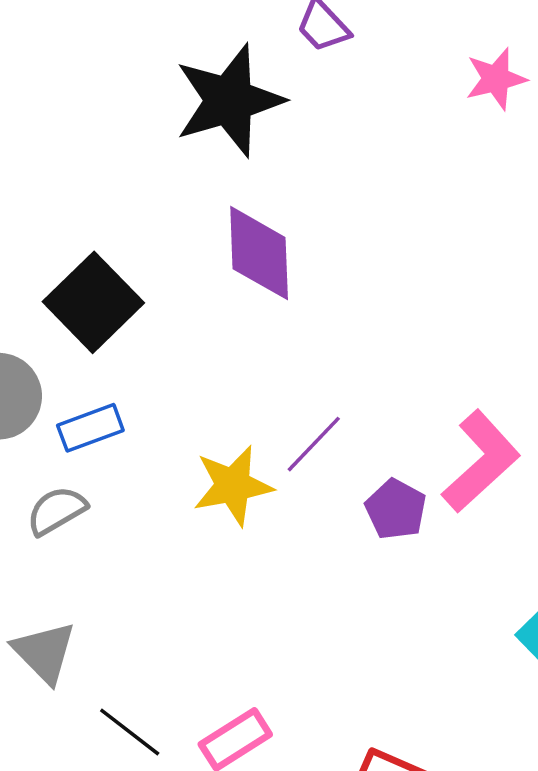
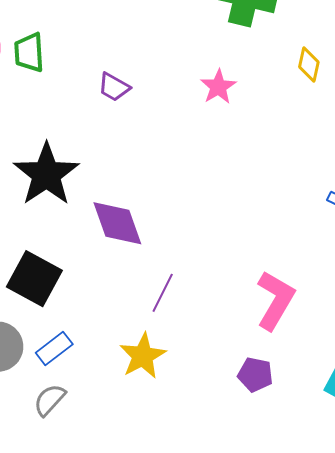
black star: (229, 100) -> (46, 174), moved
purple line: (314, 444) -> (163, 293), moved
purple pentagon: (396, 509) -> (255, 375), moved

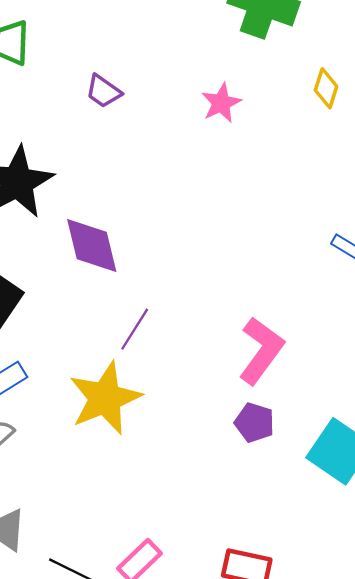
yellow star: (143, 356) -> (105, 398), size x1.4
purple pentagon: (255, 375) -> (254, 423), moved

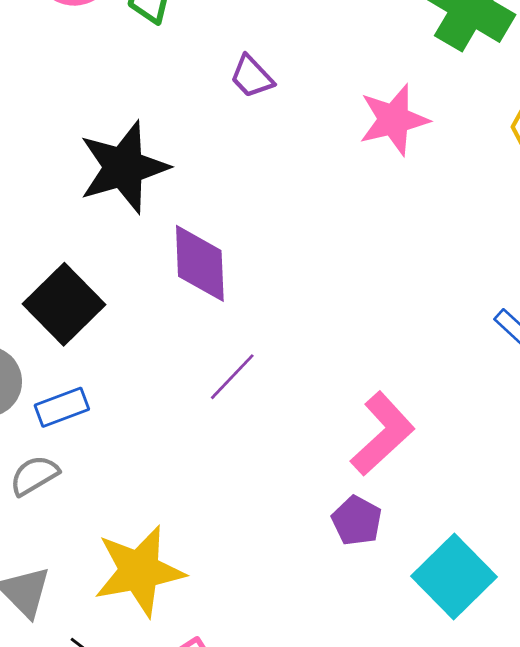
pink star: (221, 103) -> (394, 120), size x1.4
yellow star: (105, 398) -> (139, 571), moved

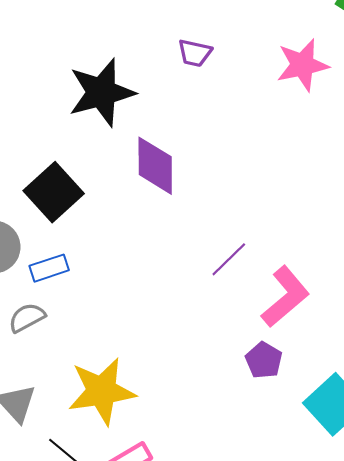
purple trapezoid: (252, 77) -> (195, 53), moved, turned -36
purple line: (232, 377) -> (229, 259), moved

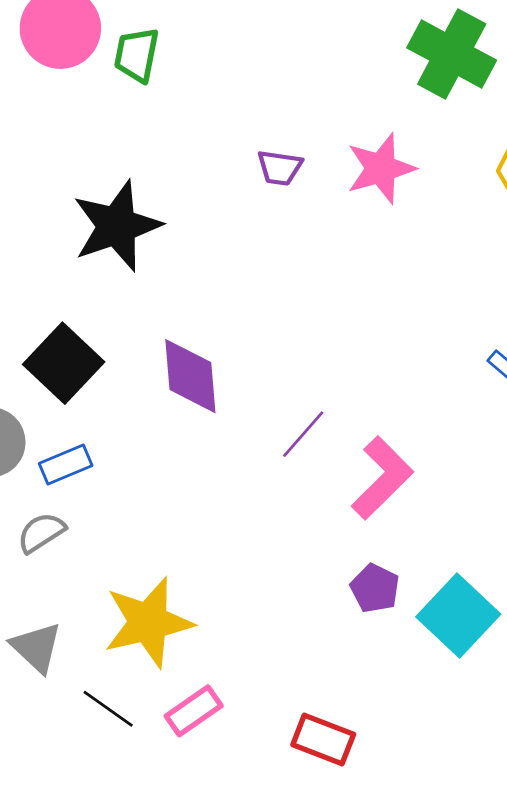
purple trapezoid: (195, 53) -> (280, 168), moved
purple diamond: (155, 166) -> (190, 376), moved
purple pentagon: (264, 360) -> (375, 588), moved

